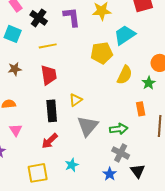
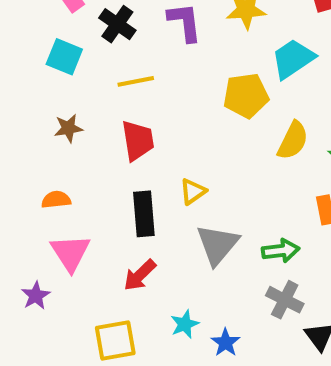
pink triangle: (16, 130) -> (70, 253), size x1.5
blue star: (110, 174) -> (226, 343), moved

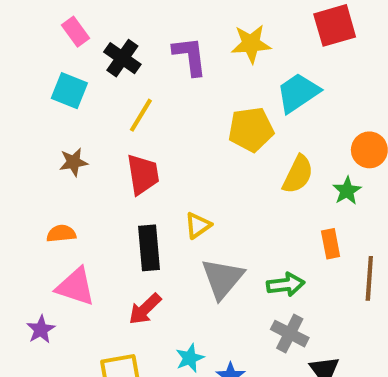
yellow line: (136, 81) -> (141, 115), turned -48
pink triangle: (70, 253) -> (76, 287), turned -39

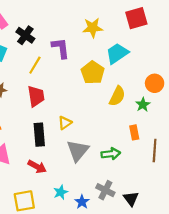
purple L-shape: (190, 56) -> (61, 48), moved
yellow pentagon: (251, 129) -> (93, 73), turned -30
red arrow: (145, 309) -> (37, 167), turned -108
gray cross: (290, 334) -> (105, 190), moved

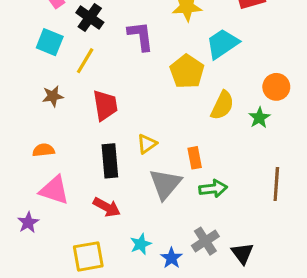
yellow line: (35, 65) -> (85, 61), moved
orange rectangle: (134, 132) -> (195, 158), moved
gray cross: (105, 190) -> (205, 241), turned 30

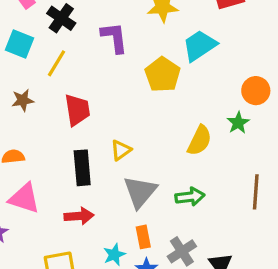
yellow semicircle: (222, 105) -> (200, 140), moved
orange rectangle: (195, 158) -> (143, 237), moved
red arrow: (107, 207) -> (79, 216), turned -32

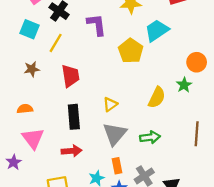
yellow triangle: (121, 150) -> (110, 104), moved
pink triangle: (24, 198) -> (33, 138), turned 35

